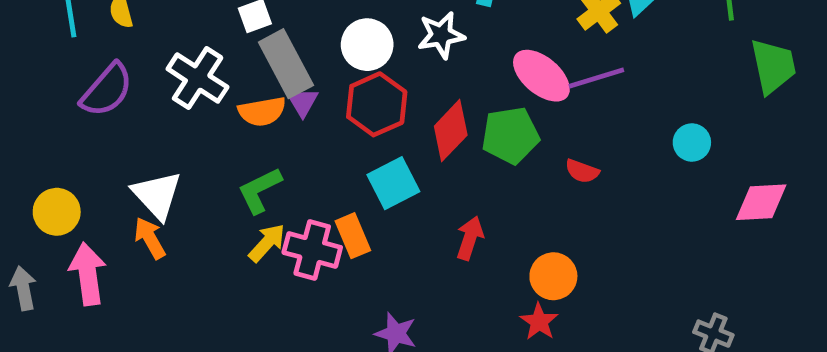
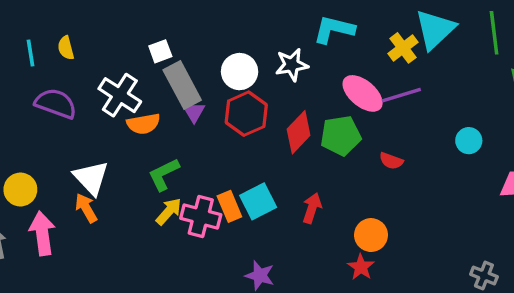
purple semicircle: (107, 90) -> (56, 104), turned -111
orange semicircle: (262, 111) -> (143, 124), moved
cyan square: (393, 183) -> (258, 201), moved

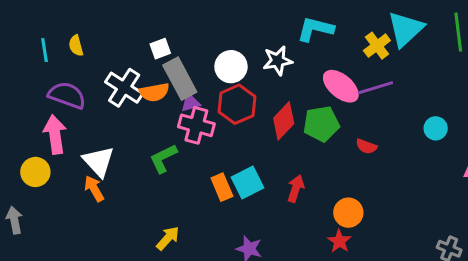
purple triangle: (194, 112) -> (190, 103), turned 45
orange semicircle: (143, 124) -> (154, 92), moved
yellow arrow: (169, 211) -> (168, 238), moved
pink cross: (201, 216) -> (196, 125), moved
pink arrow: (42, 233) -> (55, 134), moved

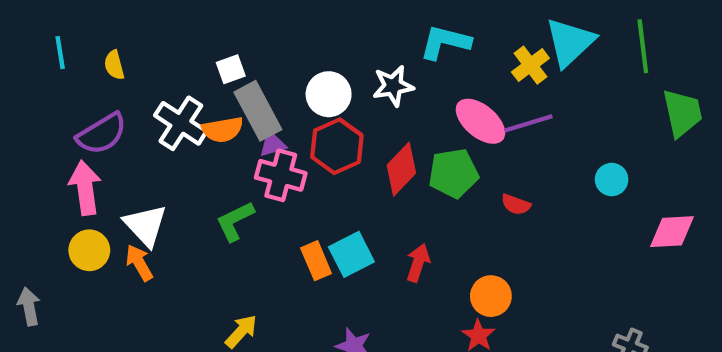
cyan line: (44, 50) -> (60, 53), moved
purple semicircle: (67, 95) -> (102, 134), turned 129
yellow circle: (35, 172) -> (89, 250), moved

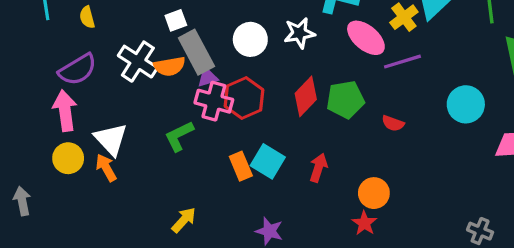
pink ellipse: (480, 121) -> (366, 38), moved
red hexagon: (337, 146) -> (244, 98), moved
cyan circle: (612, 180) -> (466, 104), size x1.5
cyan square: (351, 254) -> (268, 161), turned -32

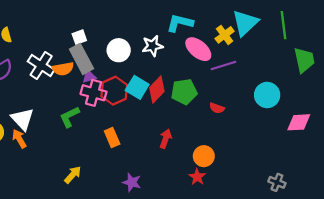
white square: (176, 20) -> (79, 37), moved
cyan square: (268, 161) -> (137, 87), moved

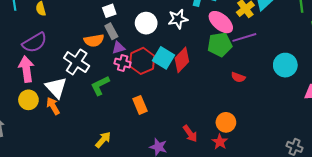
gray rectangle: (82, 59) -> (111, 31), size x0.6
white cross: (41, 66) -> (77, 62), moved
green pentagon: (184, 92) -> (220, 45), moved
pink cross: (94, 93) -> (123, 63), size x0.7
red arrow: (166, 139) -> (190, 134), moved, turned 126

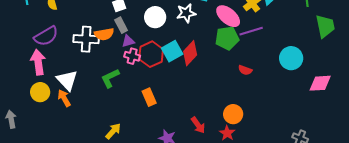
cyan square: (164, 58) -> (172, 51), turned 30
white cross: (77, 62) -> (86, 39), moved, turned -30

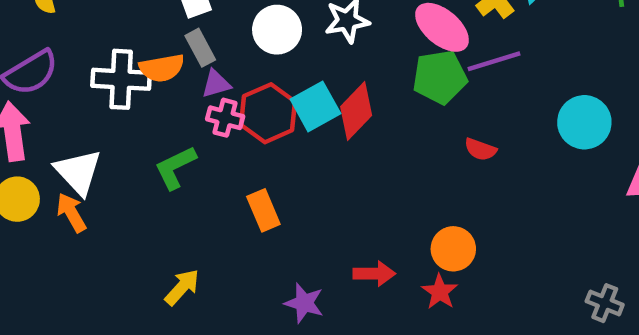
red arrow: (198, 125) -> (374, 274), turned -54

